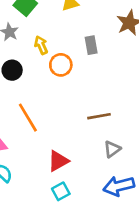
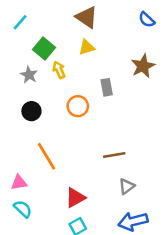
yellow arrow: (41, 45) -> (59, 70), moved

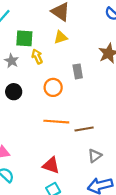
green square: (44, 49) -> (24, 38), turned -36
orange line: (46, 156) -> (56, 122), moved, turned -55
red triangle: (75, 198) -> (51, 165), turned 48

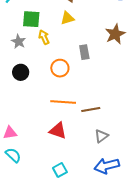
red triangle: (51, 165) -> (58, 131), moved

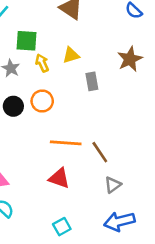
yellow triangle: (67, 18) -> (71, 55), moved
orange circle: (60, 68) -> (42, 101), moved
brown line: (91, 109) -> (100, 152), turned 66

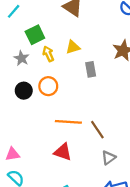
green square: (26, 41) -> (35, 35), turned -30

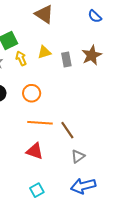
gray rectangle: (91, 69) -> (66, 60), moved
orange circle: (48, 86) -> (32, 93), moved

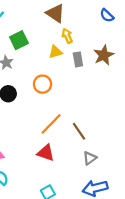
yellow arrow: (21, 58) -> (67, 36), moved
orange circle: (32, 93) -> (43, 84), moved
orange line: (40, 123) -> (51, 124), turned -50

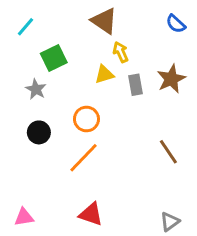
orange line: (51, 124) -> (83, 158), moved
brown line: (79, 131) -> (168, 152), moved
gray triangle: (90, 158) -> (170, 222), moved

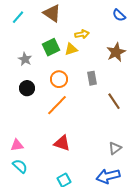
brown triangle: (104, 21) -> (52, 13), moved
yellow arrow: (121, 52) -> (82, 34), turned 104
green square: (54, 58) -> (51, 47), moved
gray rectangle: (136, 85) -> (92, 78), moved

